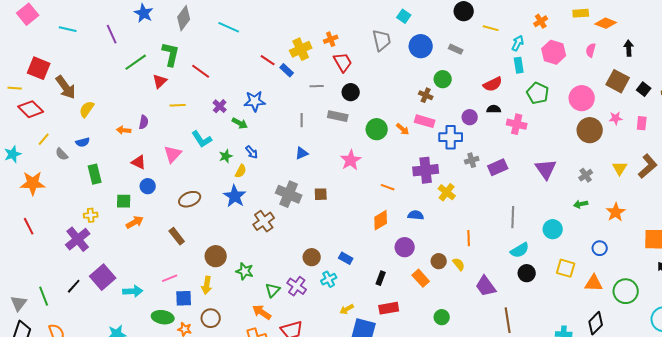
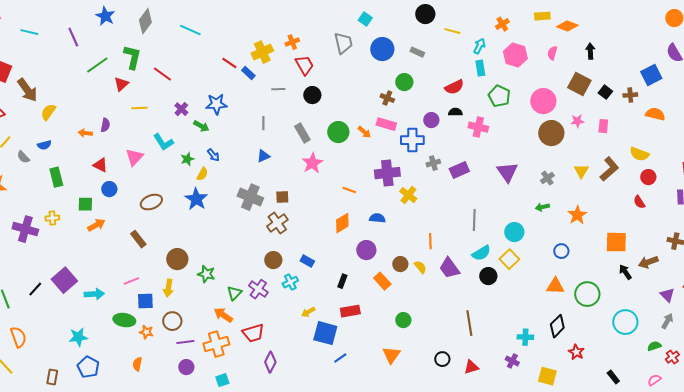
gray rectangle: (338, 116) -> (302, 133), moved, turned 48
brown cross: (264, 221) -> (277, 223), moved
purple cross: (78, 239) -> (25, 229), moved, turned -35
yellow square: (566, 268) -> (509, 259), moved, turned 30
purple trapezoid: (486, 286) -> (449, 268), moved

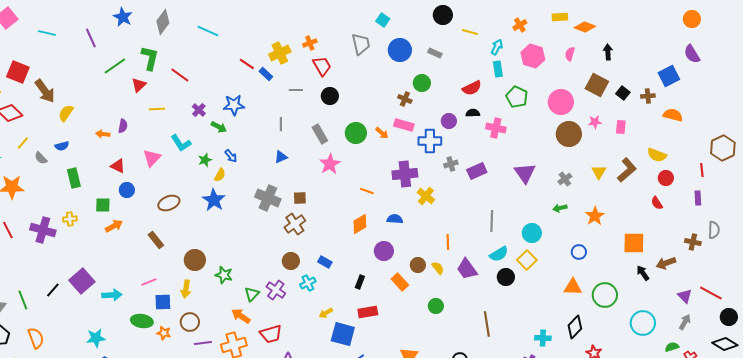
green circle: (403, 320) -> (436, 306), moved

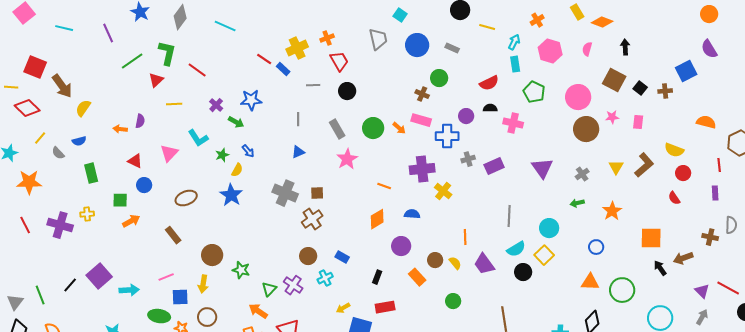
yellow rectangle: (560, 17) -> (577, 12), turned 63
orange semicircle: (673, 115) -> (706, 122), moved

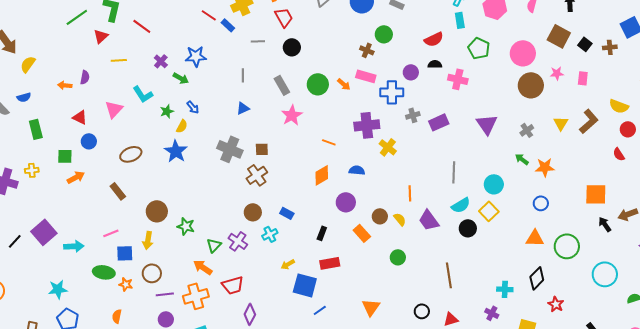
green arrow: (577, 203) -> (522, 159), turned 48
orange star: (612, 211) -> (545, 167), moved, turned 30

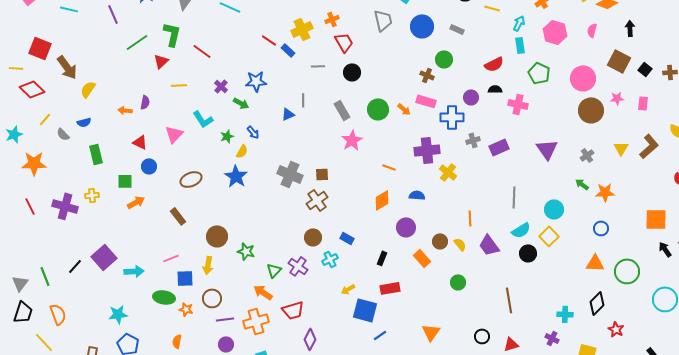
blue triangle: (243, 108) -> (288, 114), moved

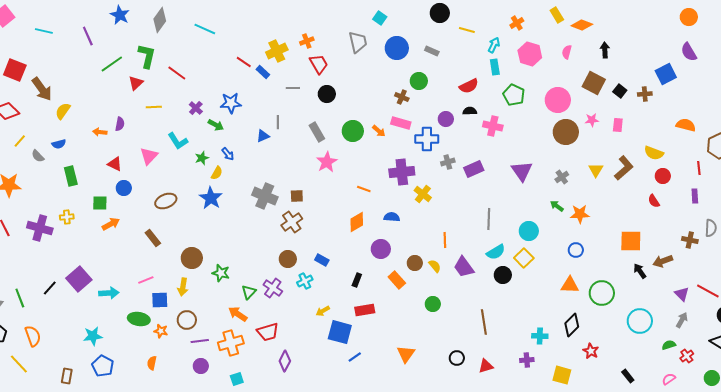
purple cross: (552, 338) -> (527, 360), turned -32

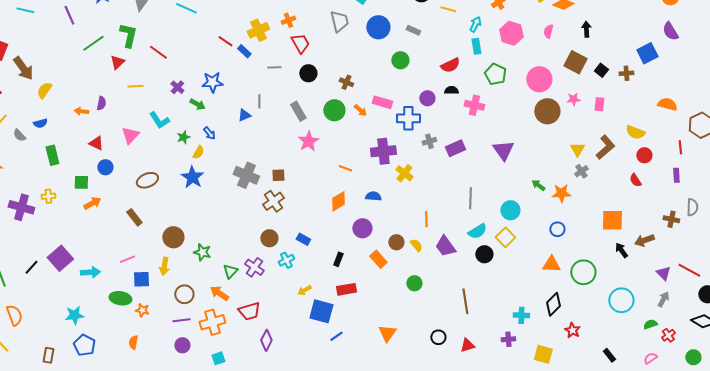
brown cross: (402, 97) -> (346, 82), moved
gray cross: (562, 177) -> (581, 171), moved
brown circle: (187, 320) -> (184, 294), moved

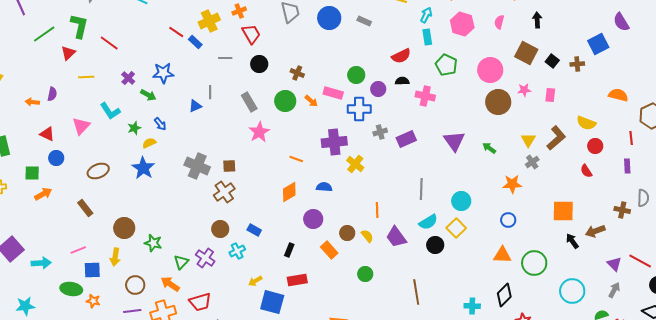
green circle: (400, 60) -> (356, 75), moved
yellow semicircle: (198, 152) -> (149, 143), turned -144
green arrow: (538, 185) -> (489, 148), moved

